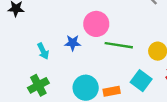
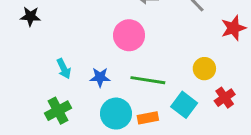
blue star: (73, 43) -> (100, 77), moved
green line: (119, 45) -> (148, 80), moved

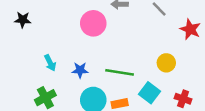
red star: (233, 28) -> (190, 29), turned -30
pink circle: (129, 35) -> (93, 23), moved
red cross: (225, 98) -> (183, 99), moved, turned -35

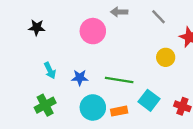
black star: (23, 20) -> (37, 28), moved
yellow circle: (166, 63) -> (166, 57), moved

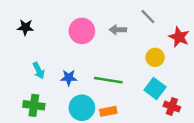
gray arrow: (119, 12) -> (118, 30), moved
cyan square: (149, 100) -> (155, 89), moved
green cross: (45, 105) -> (34, 105), turned 36

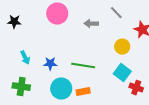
pink circle: (82, 31) -> (57, 14), moved

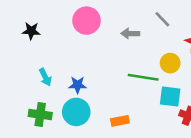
green line: (83, 66) -> (143, 77), moved
cyan square: (122, 73) -> (170, 96), turned -30
cyan circle: (61, 89) -> (76, 112), moved

